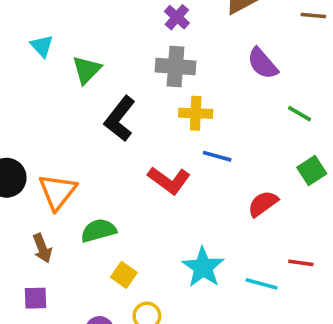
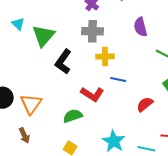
purple semicircle: (263, 63) -> (140, 27), turned 30
green triangle: (87, 70) -> (43, 36), size x1.4
green semicircle: (98, 231) -> (73, 116), moved

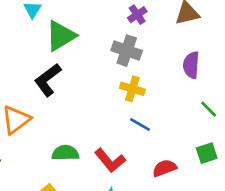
black L-shape: (63, 62) -> (48, 80), moved
red L-shape: (92, 94) -> (110, 161), moved

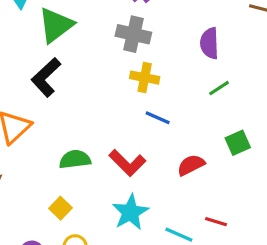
green line: (209, 109) -> (219, 88), moved, turned -72

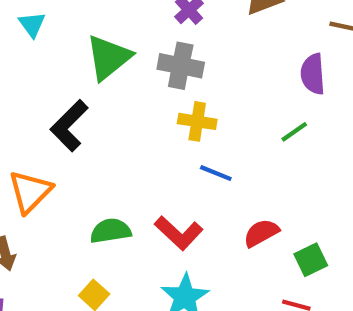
green triangle: (56, 25) -> (108, 57), moved
purple semicircle: (209, 43) -> (313, 74), moved
green square: (238, 143) -> (311, 260), moved

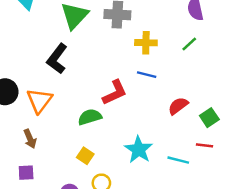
yellow cross: (197, 121) -> (146, 43), moved
red L-shape: (179, 233) -> (115, 93), moved, turned -60

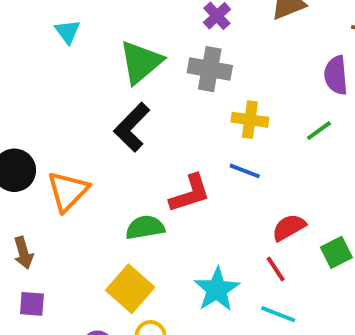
black L-shape: (57, 59) -> (132, 127), moved
brown arrow: (30, 139) -> (23, 253), moved
red line: (205, 145) -> (276, 269), moved, turned 42
yellow square: (85, 156) -> (130, 289), size x1.6

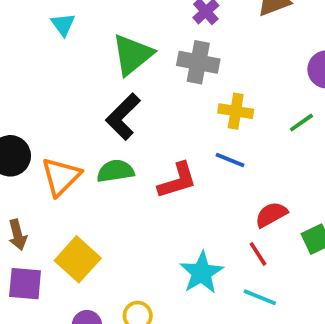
green semicircle: (145, 227) -> (115, 171), moved
yellow square: (130, 289) -> (78, 259), moved
purple square: (32, 304) -> (25, 284), size x1.4

